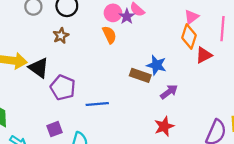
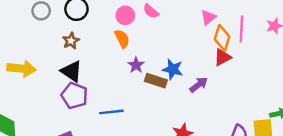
purple star: (127, 16) -> (136, 65), moved
orange diamond: (189, 37) -> (222, 38), moved
black triangle: (39, 68) -> (72, 71), moved
purple arrow: (169, 92) -> (199, 85), moved

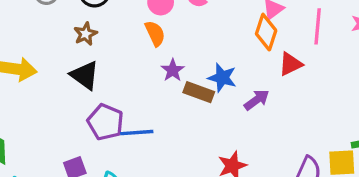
orange diamond: (222, 38) -> (266, 32), moved
purple pentagon: (74, 96) -> (105, 122), moved

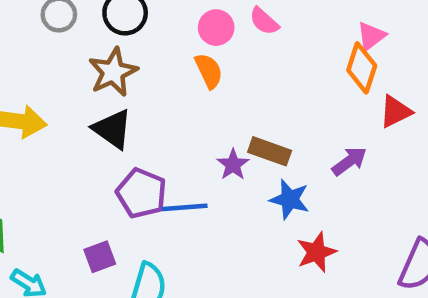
brown star: (85, 34) -> (113, 72), size x1.5
purple star: (173, 70) -> (233, 165), moved
blue star: (222, 78) -> (290, 199), moved

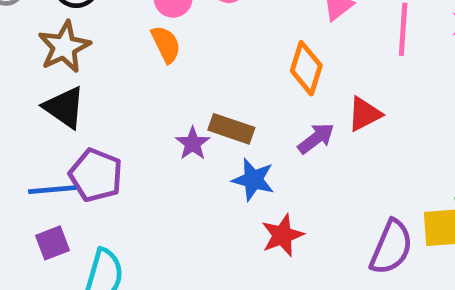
orange diamond: (362, 68) -> (306, 68), moved
red triangle: (395, 112) -> (364, 114), moved
blue line: (185, 207) -> (52, 190), moved

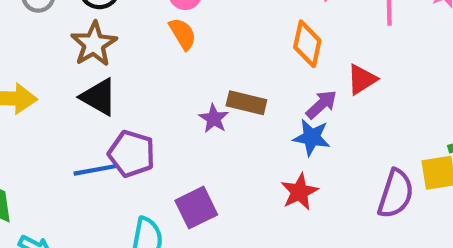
blue star: (253, 180) -> (312, 137), moved
purple square: (52, 243) -> (196, 208), moved, size x1.4

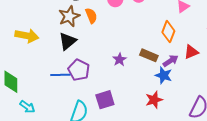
orange semicircle: (183, 34) -> (91, 16), moved
black triangle: (99, 97) -> (68, 41), turned 42
brown rectangle: (246, 103) -> (149, 55), moved

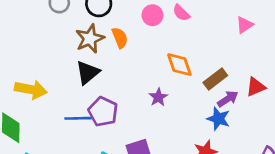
orange diamond: (168, 32) -> (179, 65), moved, turned -40
yellow arrow: (27, 36) -> (31, 89), moved
brown rectangle: (149, 55) -> (215, 79), moved, turned -60

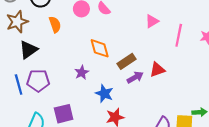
brown star: (90, 39) -> (17, 22), moved
purple pentagon: (103, 112) -> (38, 81), turned -30
blue line: (78, 118) -> (19, 84), turned 72
blue star: (218, 119) -> (104, 93), moved

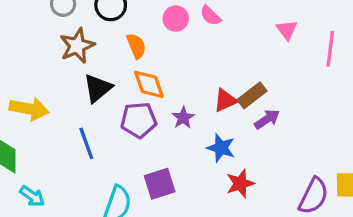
pink triangle: (152, 21) -> (287, 30), turned -32
orange diamond: (100, 48) -> (149, 84), moved
red triangle: (157, 70) -> (225, 100), moved
purple pentagon: (38, 81) -> (139, 120), moved

